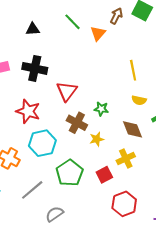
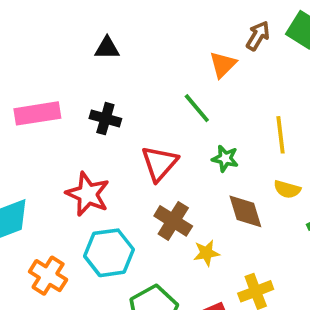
green line: (72, 22) -> (197, 108), moved
black cross: (35, 68) -> (105, 119), size x0.7
green star: (101, 109) -> (225, 158), moved
brown diamond: (132, 129) -> (245, 211), moved

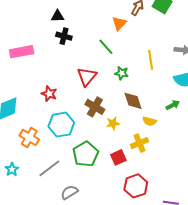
black cross: (105, 119) -> (64, 36), moved
yellow semicircle: (287, 189) -> (149, 121), moved
red star: (88, 194) -> (49, 94), size x0.7

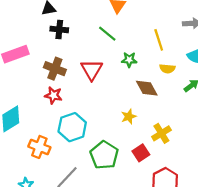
brown cross: (95, 107) -> (55, 69), moved
yellow semicircle: (149, 121) -> (167, 69), moved

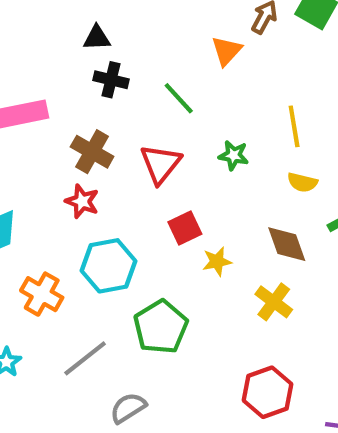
green line: (107, 34) -> (179, 98), moved
brown diamond: (147, 88) -> (287, 244), moved
yellow cross: (161, 133) -> (274, 302), turned -30
red square: (141, 153) -> (185, 228), moved

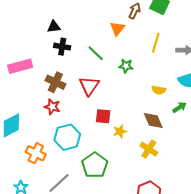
yellow line: (294, 126) -> (156, 43), moved, turned 30
green star: (234, 155) -> (126, 66), moved
red square: (185, 228) -> (103, 116), turned 35

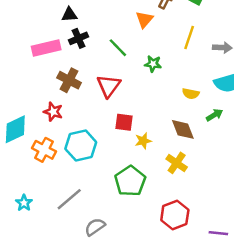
black cross: (62, 47) -> (78, 38), turned -35
pink rectangle: (20, 66) -> (46, 48), moved
red star: (52, 107) -> (53, 112), moved
orange cross: (36, 153) -> (44, 150), moved
green pentagon: (95, 165) -> (130, 181), moved

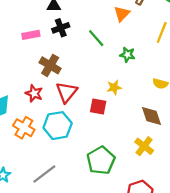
pink rectangle: (46, 48) -> (31, 35), size x0.7
red triangle: (109, 86) -> (67, 92), moved
yellow star: (143, 141) -> (114, 87), moved

